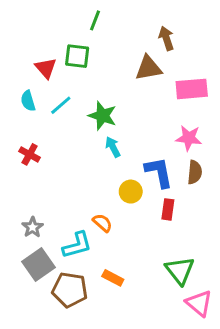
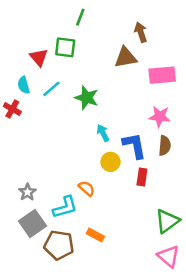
cyan arrow: (113, 147) -> (103, 133), moved
red cross: (30, 154) -> (12, 109), moved
green triangle: (180, 270) -> (167, 221), moved, turned 32

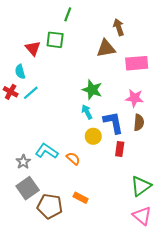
cyan line: (51, 89) -> (31, 93), moved
green star: (87, 98) -> (92, 90), moved
cyan L-shape: (65, 207) -> (47, 151), moved, turned -130

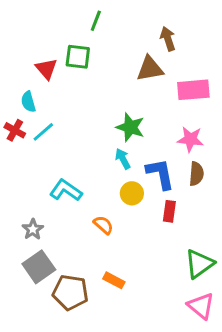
cyan L-shape: (47, 151) -> (66, 190), moved

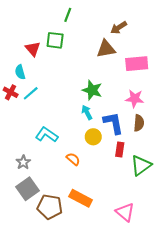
brown arrow: (168, 39) -> (119, 28), turned -105
green triangle: (199, 264) -> (141, 165), moved
orange rectangle: (114, 280) -> (81, 198), size x1.5
pink triangle: (201, 306) -> (125, 212), moved

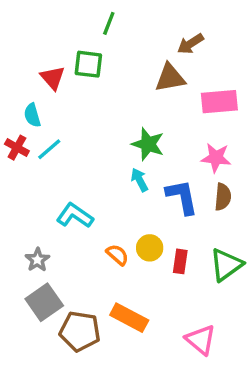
yellow circle: (93, 137) -> (150, 248), moved
red rectangle: (120, 150) -> (180, 261), moved

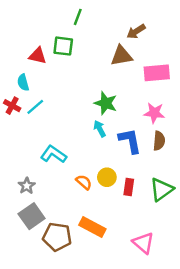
red triangle: (53, 78) -> (38, 56), turned -36

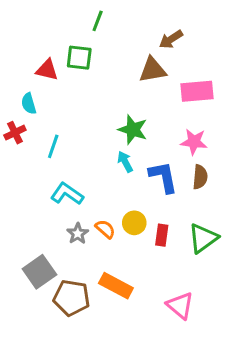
red cross: (12, 106) -> (15, 133), turned 35
cyan line: (35, 107) -> (53, 146), moved, turned -30
gray star: (27, 186) -> (78, 234), moved

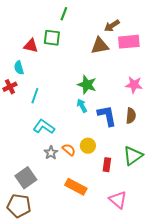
pink rectangle: (197, 91) -> (129, 42), moved
pink star: (194, 142) -> (134, 85), moved
red rectangle: (162, 235) -> (107, 165), moved
brown pentagon: (72, 298) -> (19, 206), moved

